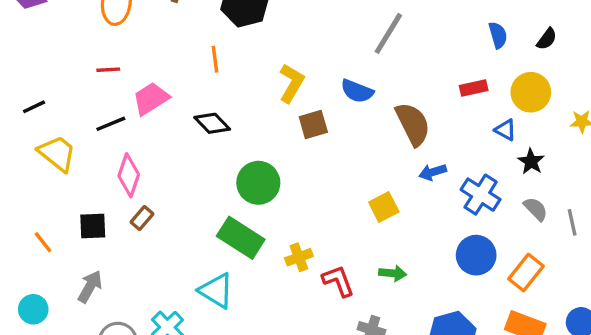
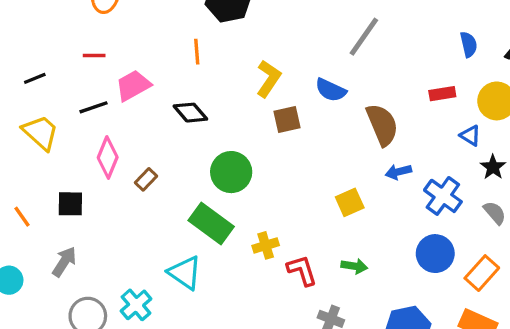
black line: (34, 107) -> (35, 78), moved
brown rectangle: (142, 218) -> (146, 179), moved

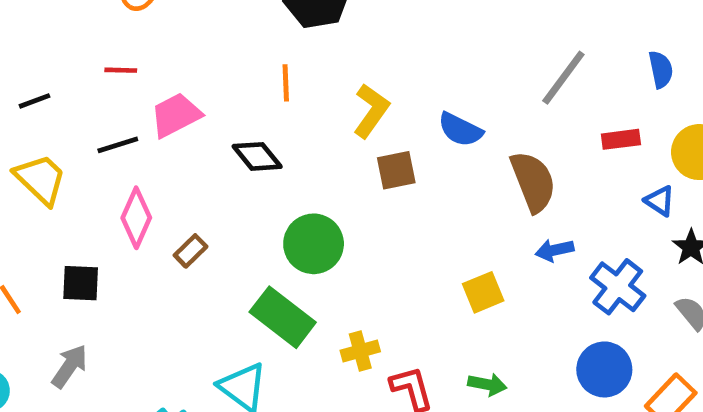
gray line: (364, 37) -> (563, 78), moved
orange line: (197, 52) -> (286, 83), moved

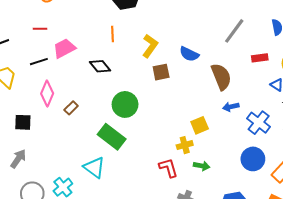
yellow cross: (360, 351) -> (185, 145), moved

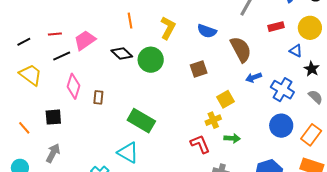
red line: (40, 29) -> (55, 34), moved
brown square: (161, 72) -> (199, 69), moved
green circle: (125, 104) -> (151, 60), moved
brown rectangle: (71, 108) -> (98, 97), turned -32

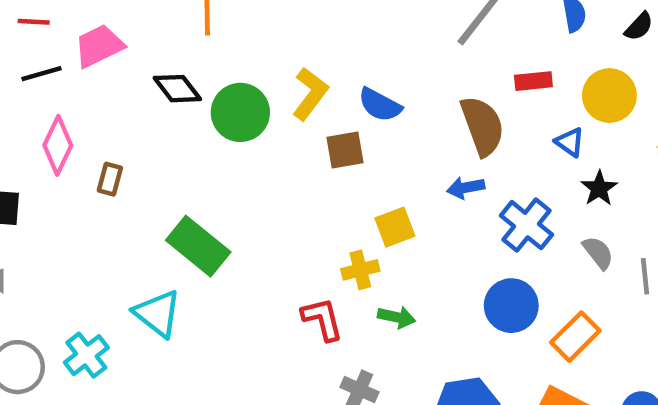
yellow L-shape: (168, 28) -> (310, 94), moved
blue semicircle: (207, 31) -> (380, 105), moved
brown semicircle: (241, 49) -> (482, 126), moved

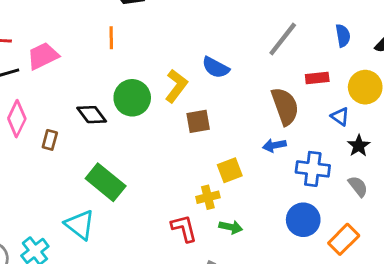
black diamond: (177, 89) -> (92, 115), moved
blue semicircle: (380, 105) -> (216, 68), moved
blue cross: (526, 225) -> (313, 169), turned -32

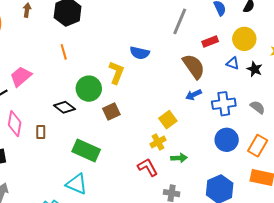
brown square: (198, 121) -> (111, 111), moved
black star: (359, 146) -> (255, 69), moved

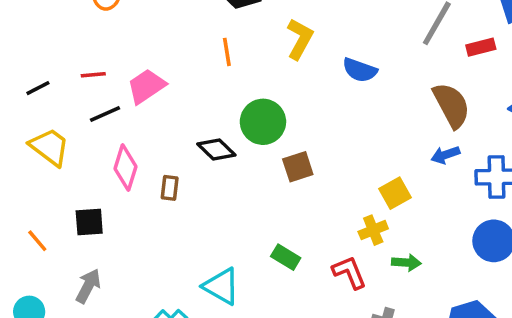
red rectangle: (210, 41) -> (481, 47), moved
yellow L-shape: (116, 73) -> (300, 39), moved
green rectangle: (86, 151) -> (286, 257), moved, size x0.6

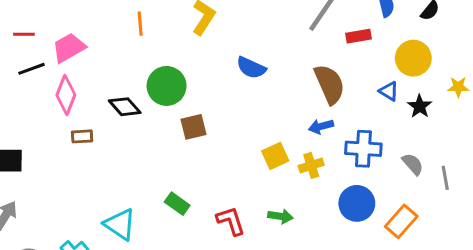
blue semicircle: (360, 70) -> (251, 68), moved
pink diamond: (126, 168) -> (66, 95), moved
brown rectangle: (170, 188) -> (82, 136), turned 75
yellow cross: (373, 230) -> (311, 165), moved

